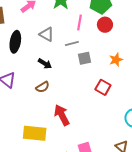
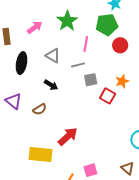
red circle: (105, 25) -> (120, 45), moved
brown semicircle: (43, 87) -> (40, 109), moved
red square: (103, 87) -> (108, 96), moved
red arrow: (62, 115) -> (68, 136), turned 75

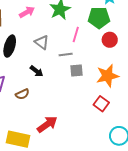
orange star: (122, 81) -> (107, 76), size x1.6
red square: (108, 96) -> (101, 104), moved

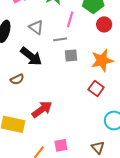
black arrow: (36, 71) -> (31, 56), size x1.6

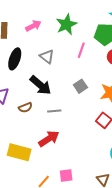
gray line: (60, 39) -> (54, 111), moved
gray square: (71, 55) -> (80, 86), turned -32

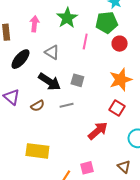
pink arrow: (33, 26) -> (35, 24), turned -49
black ellipse: (15, 59) -> (20, 59), turned 30
gray square: (80, 86) -> (77, 80), moved, turned -32
red arrow: (49, 139) -> (98, 131), moved

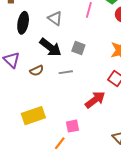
black ellipse: (20, 59) -> (23, 23), turned -35
yellow rectangle: (37, 151) -> (33, 116), turned -30
pink square: (87, 168) -> (73, 126), moved

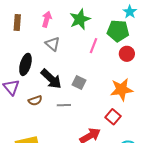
gray triangle: (55, 18) -> (52, 44), moved
black ellipse: (23, 23) -> (25, 64), moved

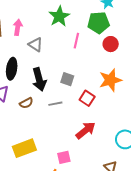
pink arrow: (47, 19) -> (18, 27), moved
black arrow: (51, 79) -> (39, 79), turned 40
red square: (113, 117) -> (87, 98), moved

